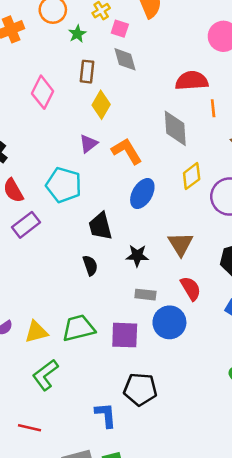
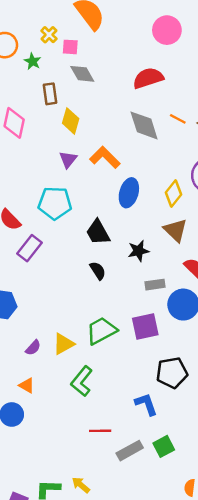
orange line: (213, 108) -> (178, 119), moved, turned -42
yellow diamond: (192, 176) -> (173, 193), moved
red line: (30, 428) -> (100, 431), moved

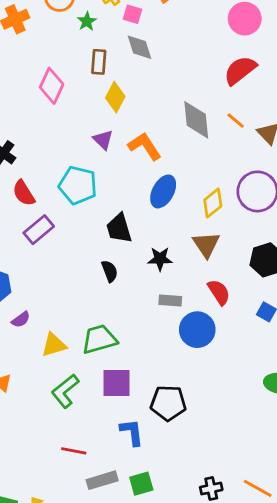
red semicircle: (148, 78) -> (240, 70), moved, turned -32
purple triangle: (68, 159) -> (103, 140), turned -36
purple square: (145, 326) -> (116, 383), moved
purple semicircle: (33, 348) -> (21, 320), moved

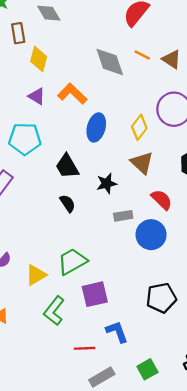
black pentagon: (168, 403) -> (161, 298), moved
red line: (74, 451) -> (85, 348), moved
green square: (141, 484) -> (147, 369), moved

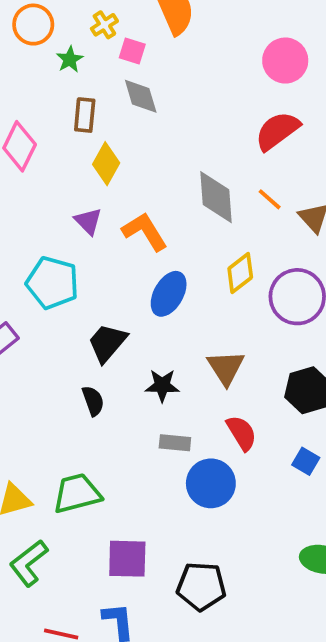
yellow diamond: (139, 127) -> (240, 273), moved
black trapezoid: (67, 166) -> (107, 343), turned 56
purple square: (95, 294) -> (127, 559), moved

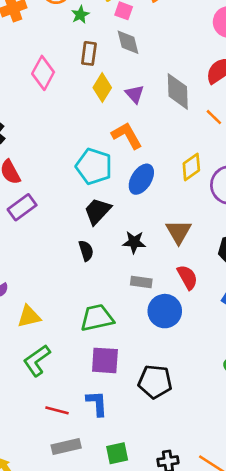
gray diamond: (216, 197) -> (178, 91), moved
purple triangle: (88, 221) -> (135, 94), moved
cyan pentagon: (52, 283) -> (94, 166), moved
green trapezoid: (77, 493) -> (97, 318), moved

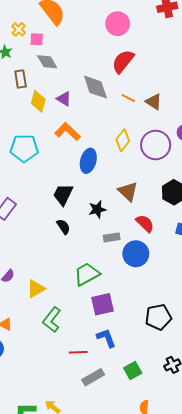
cyan pentagon: (94, 166) -> (24, 148), moved
black pentagon: (155, 382) -> (158, 317), moved

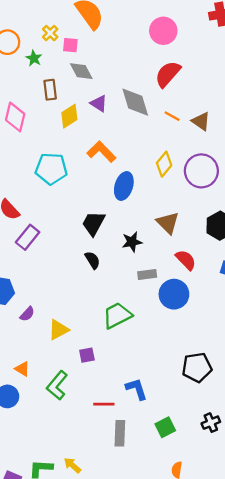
purple triangle: (64, 99) -> (99, 104), moved
yellow diamond: (38, 101) -> (69, 116), turned 40
purple square: (102, 304) -> (87, 355), moved, size x0.6
green L-shape: (52, 320) -> (57, 385), moved
gray rectangle: (93, 377) -> (120, 433), turned -60

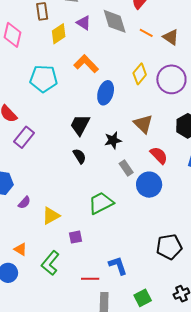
gray rectangle: (147, 275) -> (126, 168), turned 63

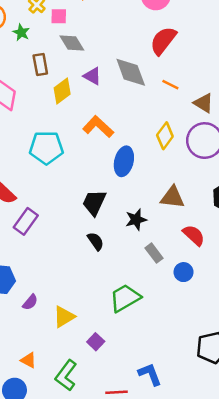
brown triangle: (171, 37) -> (204, 103), moved
brown triangle: (143, 124) -> (172, 197), turned -35
blue circle: (149, 185) -> (183, 272), size x0.6
purple square: (75, 237) -> (96, 342), turned -32

